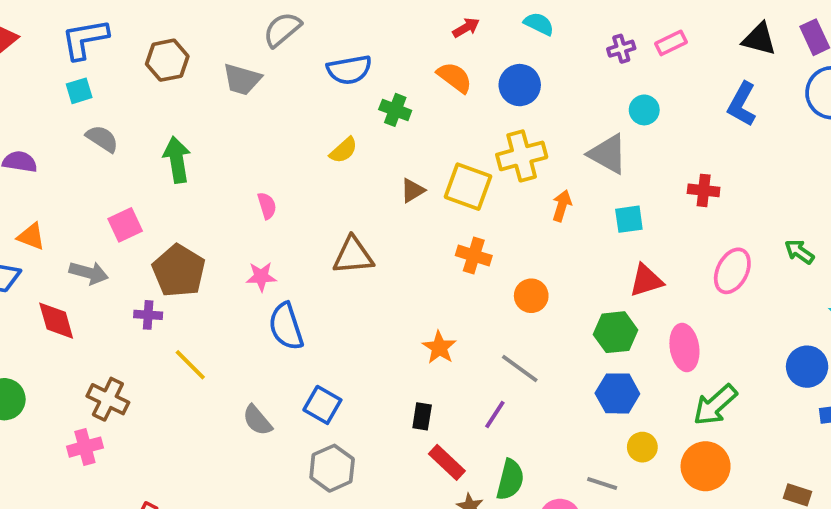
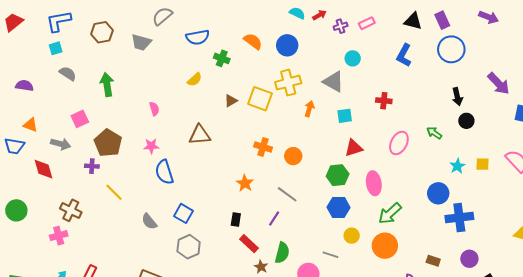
red arrow: (466, 28) -> (319, 15), moved
orange cross: (474, 256) -> (263, 147), moved

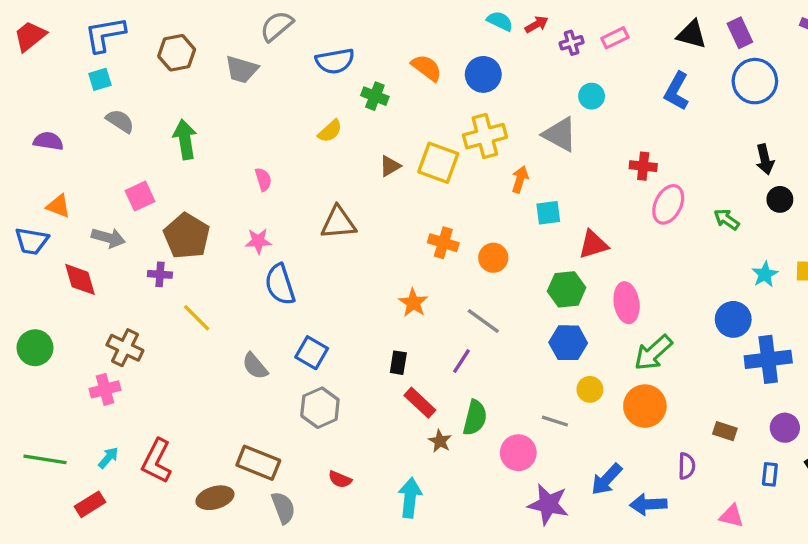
cyan square: (345, 116) -> (548, 213), moved
pink ellipse: (399, 143) -> (668, 204), moved

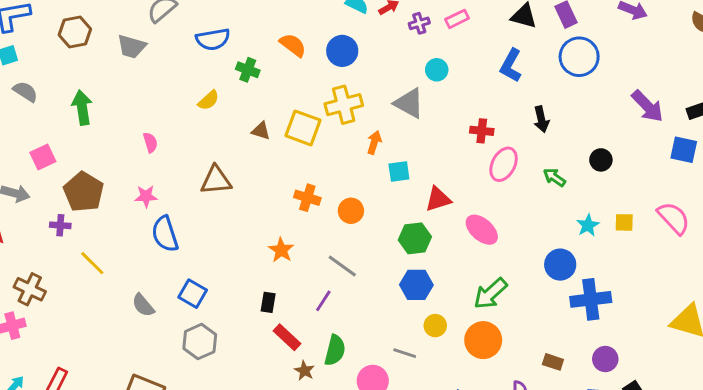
black arrow: (765, 159) -> (541, 119), moved
brown triangle: (390, 166) -> (261, 131), turned 48
pink ellipse: (627, 303) -> (482, 230), moved, turned -40

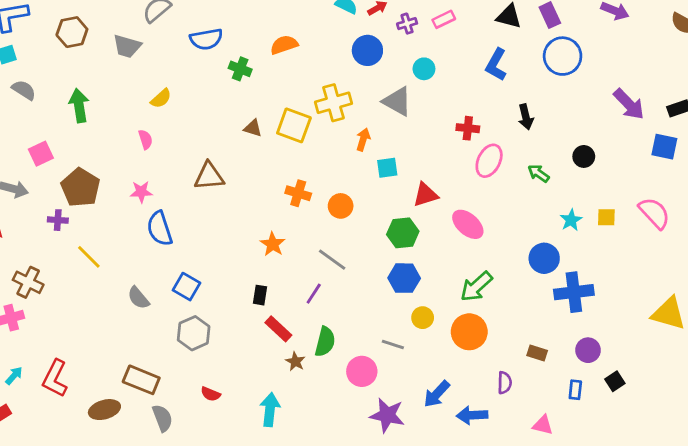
orange semicircle: (293, 45) -> (284, 45), turned -56
blue circle: (342, 51) -> (367, 50), moved
yellow semicircle: (209, 100) -> (161, 99), moved

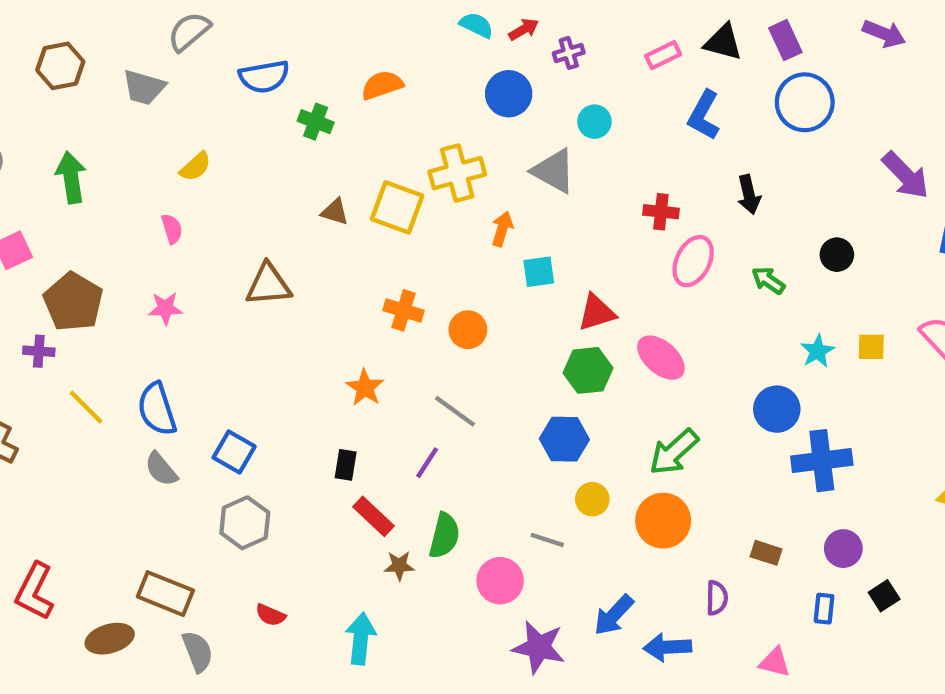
pink rectangle: (444, 19) -> (663, 55), moved
blue semicircle: (160, 229) -> (157, 409), moved
green hexagon: (403, 233) -> (588, 370), moved
brown star: (295, 361) -> (399, 566), turned -30

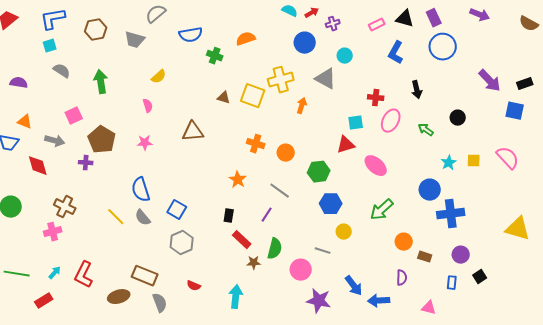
cyan square: (539, 272) -> (356, 123), moved
green hexagon: (588, 370) -> (319, 172), moved
yellow line: (86, 407) -> (116, 217), moved
orange circle: (663, 521) -> (404, 242), moved, size x0.7
blue arrow: (614, 615) -> (354, 286), turned -80

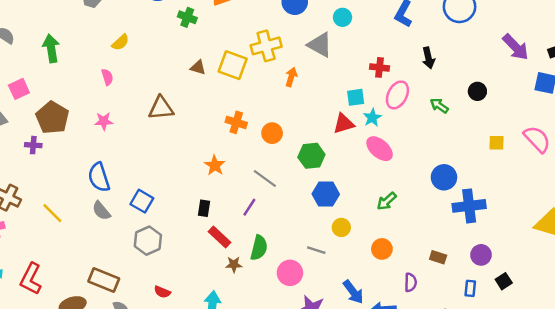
cyan star: (449, 163) -> (372, 118), moved
green arrow: (382, 210) -> (387, 201), size x0.7
yellow line: (116, 217) -> (52, 213), moved
orange circle: (404, 242) -> (382, 249), moved

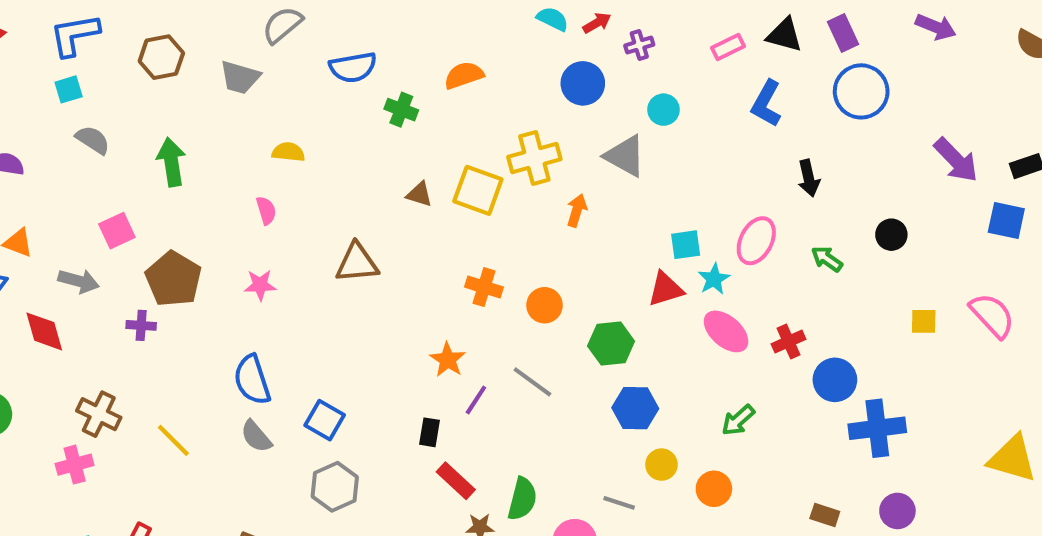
yellow semicircle: (120, 42) -> (288, 152), turned -132
red cross: (380, 67) -> (789, 342), moved, turned -30
purple line: (249, 207) -> (476, 400), moved
orange circle: (382, 249) -> (714, 489), moved

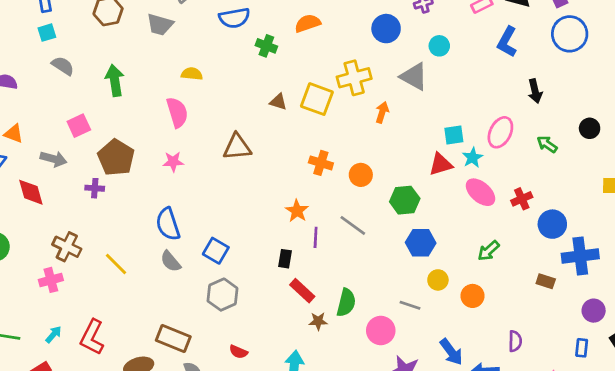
pink semicircle: (266, 210) -> (177, 112), size x1.6
purple line: (476, 400) -> (316, 237), turned -30
brown rectangle: (825, 515) -> (546, 281), moved

